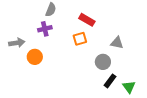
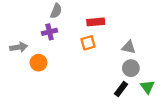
red rectangle: (87, 20) -> (96, 22), turned -35
gray circle: (103, 62) -> (131, 68), moved
green triangle: (129, 87) -> (147, 87), moved

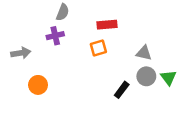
orange circle: (38, 63) -> (38, 85), moved
green triangle: (147, 87) -> (168, 78), moved
black rectangle: (121, 89) -> (122, 90), moved

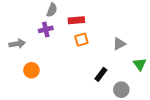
red rectangle: (107, 25) -> (76, 20), moved
gray triangle: (144, 53) -> (119, 44), turned -40
gray circle: (146, 76) -> (121, 90), moved

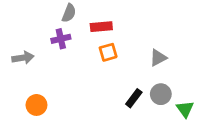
green triangle: (140, 64) -> (185, 109), moved
orange circle: (31, 70) -> (36, 105), moved
gray circle: (121, 90) -> (161, 94), moved

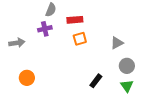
gray circle: (161, 94) -> (127, 66), moved
black rectangle: (134, 98) -> (96, 81), moved
green triangle: (185, 109) -> (127, 86), moved

